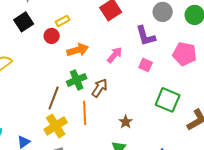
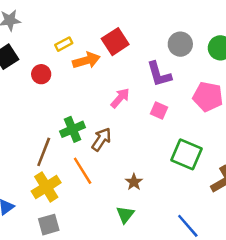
yellow rectangle: (63, 21) -> (64, 44), moved
orange arrow: (78, 50) -> (86, 60), moved
orange line: (85, 113) -> (83, 171), turned -30

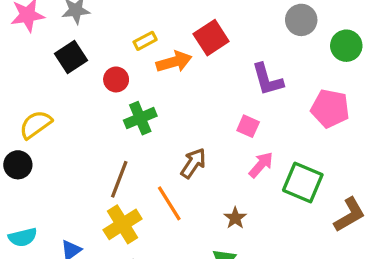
gray circle: (180, 44) -> (301, 20), moved
pink arrow: (120, 98) -> (261, 165), moved
pink square: (159, 111) -> (248, 126), moved
green cross: (73, 129) -> (140, 118), moved

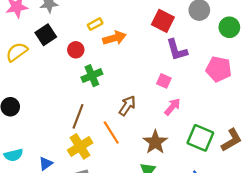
red square: (211, 38) -> (163, 21), moved, turned -30
yellow semicircle: (36, 125) -> (17, 52), moved
green square: (303, 183) -> (200, 138), moved
brown star: (235, 218) -> (155, 142), size x1.6

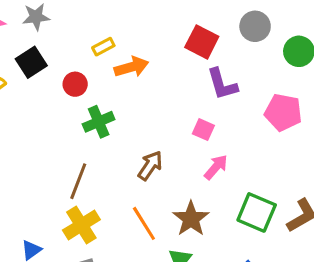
orange line: (111, 132) -> (144, 223), moved

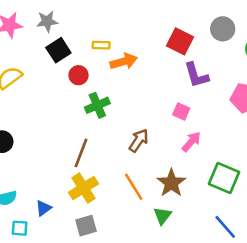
yellow rectangle: (103, 47) -> (101, 45), turned 30
black square: (31, 62) -> (58, 50), moved

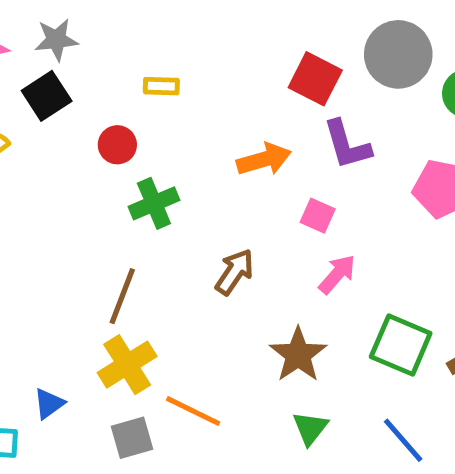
gray circle: (223, 29) -> (398, 54), size x1.4
black square: (58, 50) -> (47, 96), moved
orange arrow: (124, 61) -> (264, 159), moved
orange line: (134, 187) -> (193, 411), moved, turned -32
green triangle: (162, 216) -> (310, 428), moved

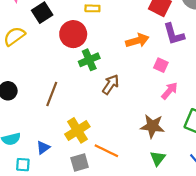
red circle: (117, 145) -> (73, 34), size x1.6
brown arrow: (235, 272) -> (111, 84), moved
brown line: (122, 296) -> (52, 94), moved
brown star: (298, 355) -> (152, 126), turned -30

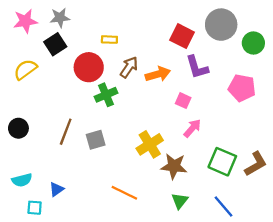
brown arrow: (111, 84) -> (129, 67), moved
yellow cross: (77, 130) -> (150, 144), moved
gray square: (80, 163) -> (96, 140), moved

